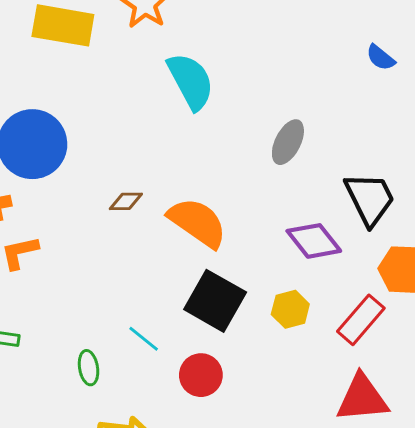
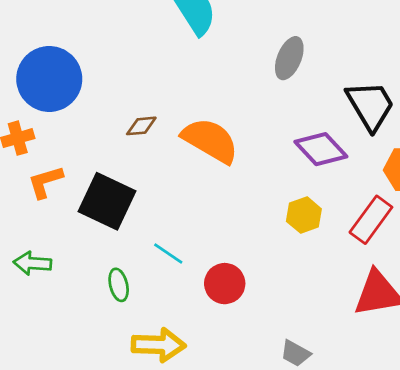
black square: (215, 301) -> (107, 201), moved

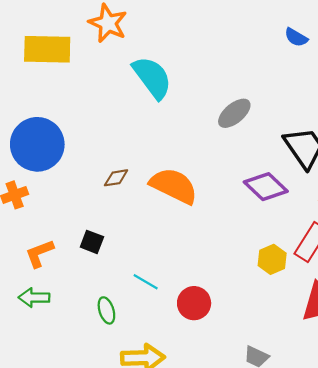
gray ellipse: (289, 58) -> (234, 113), turned 32
orange L-shape: (45, 182) -> (40, 253), moved
black square: (107, 201) -> (92, 242), size x0.5
yellow hexagon: (304, 215) -> (272, 259), moved

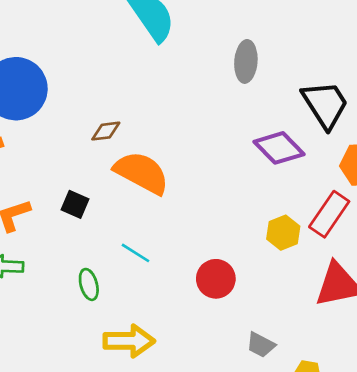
gray ellipse: (234, 113) -> (246, 61), turned -48
orange semicircle: (174, 186) -> (142, 173), moved
red circle: (194, 303) -> (216, 279), moved

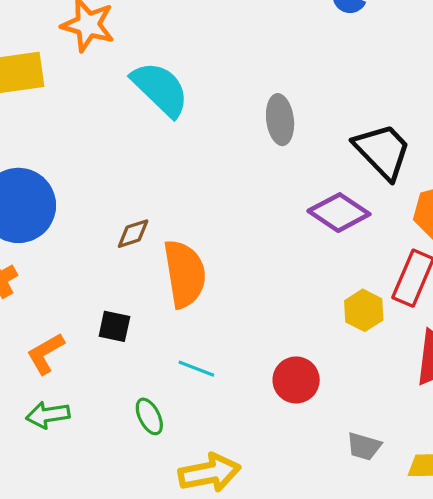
orange semicircle: (142, 173) -> (185, 274), turned 64

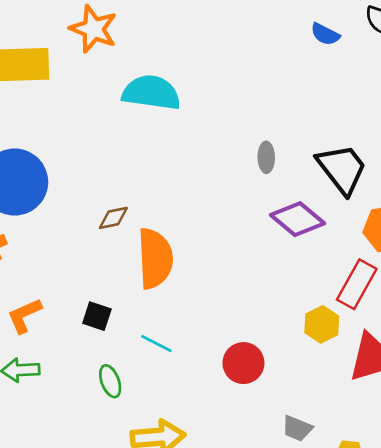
cyan semicircle: (160, 89) -> (151, 93), turned -42
gray ellipse: (280, 120) -> (266, 157), moved, size x0.7
yellow hexagon: (364, 310) -> (322, 324), moved
black square: (114, 326) -> (97, 316), moved

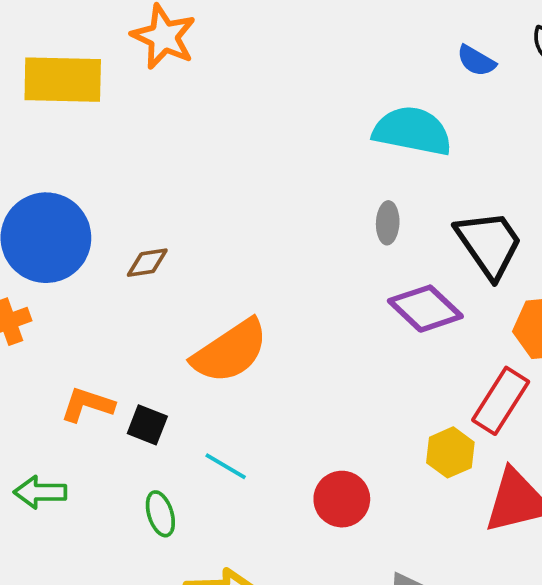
cyan semicircle: (151, 93) -> (412, 131), moved
brown diamond: (113, 218) -> (147, 263), moved
orange semicircle: (155, 258) -> (230, 351), turned 56
orange L-shape: (24, 316) -> (87, 405), moved, turned 39

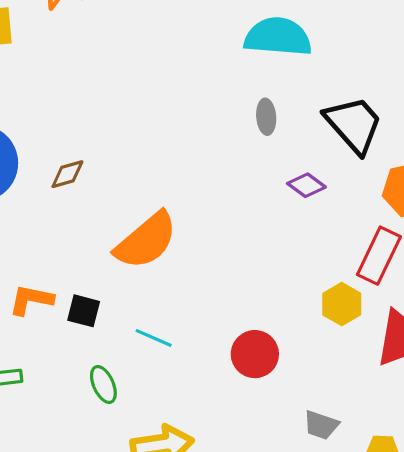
purple diamond: (425, 309) -> (306, 185), size x0.6

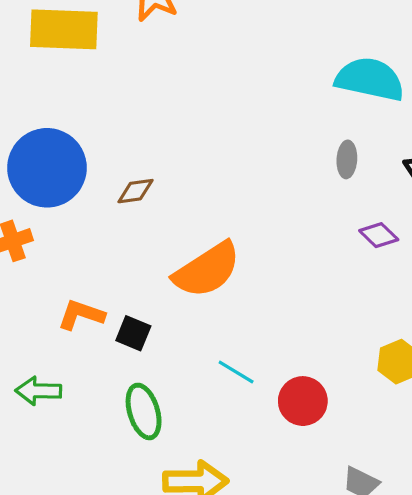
cyan line: (154, 338) -> (236, 372), moved
green ellipse: (103, 384) -> (144, 411), size x1.4

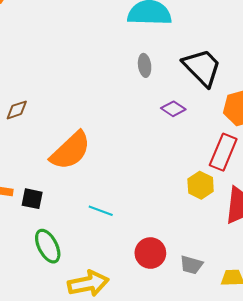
red circle: (303, 401) -> (150, 253), moved

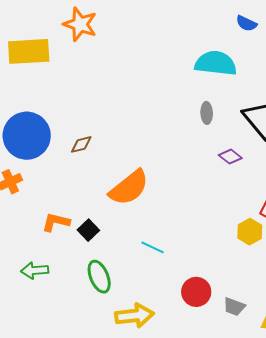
black square: (32, 199) -> (88, 230), turned 30

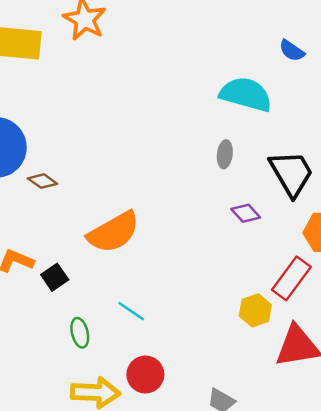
brown diamond: (81, 144) -> (42, 181), moved, turned 40
green ellipse: (99, 277) -> (80, 333), moved, size x0.7
red circle: (196, 292) -> (145, 375), moved

